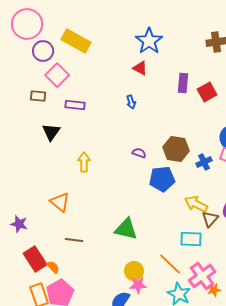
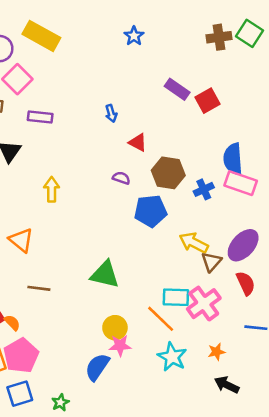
blue star: (149, 41) -> (134, 36), size x0.6
red triangle: (140, 68) -> (138, 142), moved
purple rectangle: (183, 83) -> (177, 89), turned -60
cyan rectangle: (191, 239) -> (176, 297), moved
pink cross: (202, 276) -> (204, 304), moved

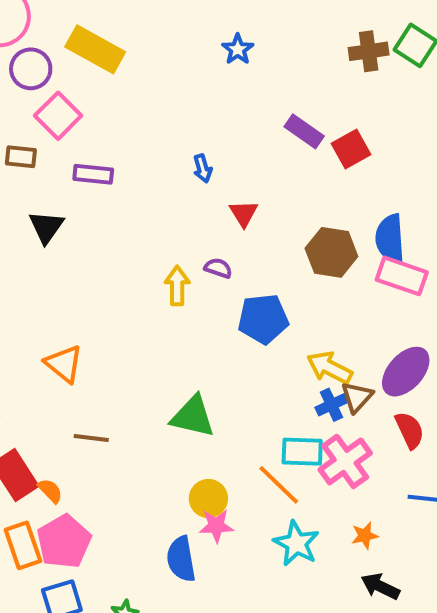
red triangle: (138, 142) -> (244, 213), turned 30
brown hexagon: (168, 173) -> (331, 252), moved
yellow arrow: (52, 189) -> (177, 286), moved
blue cross: (204, 189) -> (331, 405), moved
blue semicircle: (97, 367) -> (181, 559), turned -44

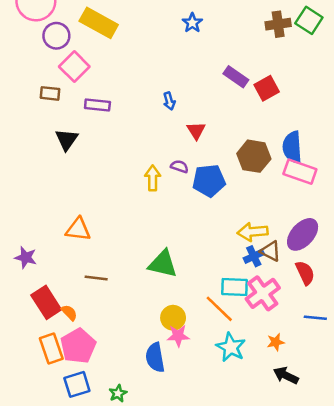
blue pentagon: (263, 319) -> (209, 181), moved
orange triangle: (64, 364) -> (78, 229), turned -32
yellow arrow: (330, 368) -> (253, 232), turned -32
brown triangle: (357, 397) -> (270, 251), turned -45

